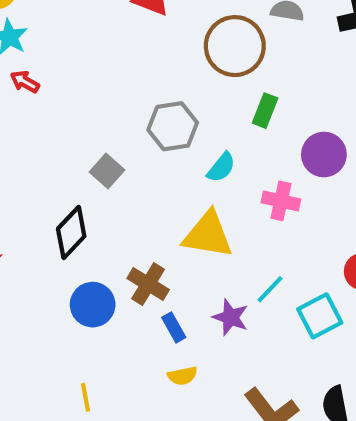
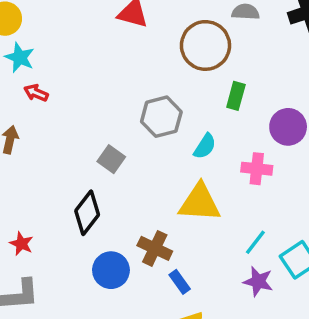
purple star: (231, 317) -> (258, 281), moved

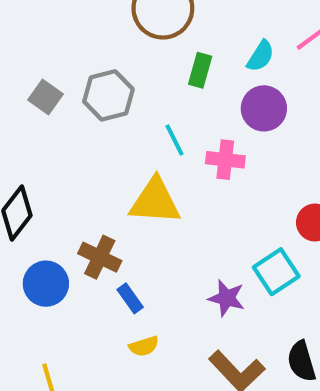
cyan semicircle: (205, 146) -> (261, 56), moved
gray square: (111, 159) -> (46, 97), moved
cyan line: (255, 242) -> (174, 140), moved, turned -64

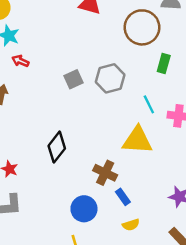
gray square: (46, 97) -> (73, 79), turned 30
blue circle: (46, 284) -> (84, 209), moved

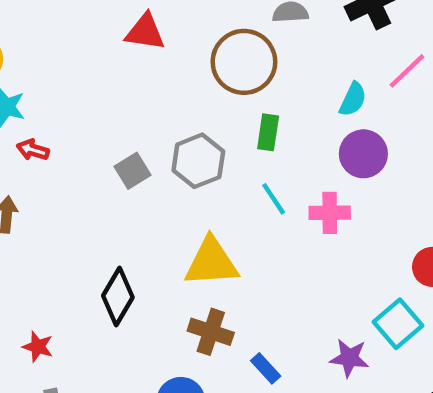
green rectangle: (164, 64) -> (268, 132), moved
yellow triangle: (137, 140) -> (211, 262), moved
blue rectangle: (123, 197) -> (266, 368), moved

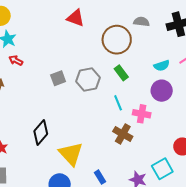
cyan semicircle: (353, 99) -> (162, 66), turned 35
green rectangle: (268, 132) -> (121, 73), turned -56
yellow triangle: (211, 262) -> (71, 154), moved, turned 40
brown cross: (211, 332) -> (123, 134), moved

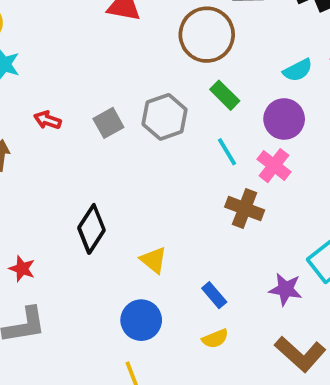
red arrow: (16, 60) -> (47, 120), moved
purple circle: (162, 91) -> (284, 119), moved
pink cross: (142, 114) -> (274, 166), turned 36
yellow triangle: (71, 154) -> (154, 260), size x0.6

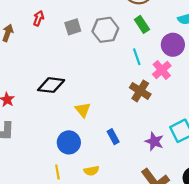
red arrow: (47, 120) -> (39, 18), turned 80
black diamond: (92, 229) -> (51, 85), turned 52
yellow semicircle: (215, 339) -> (91, 171), moved

